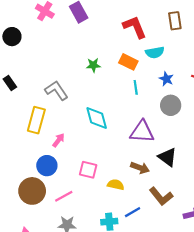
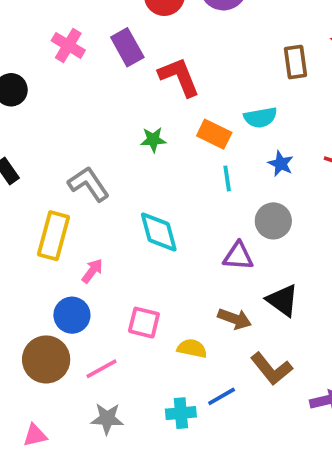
red L-shape: (135, 27) -> (179, 77), moved
gray circle: (171, 105) -> (273, 221), moved
purple triangle: (142, 132) -> (238, 256), size x0.7

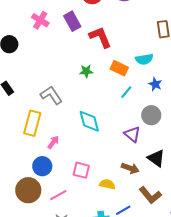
cyan line: (227, 178) -> (126, 92), turned 48
purple triangle: (238, 256) -> (132, 134), turned 36

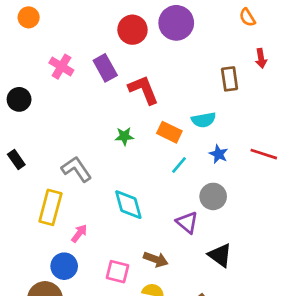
brown arrow: (130, 168) -> (156, 259), moved

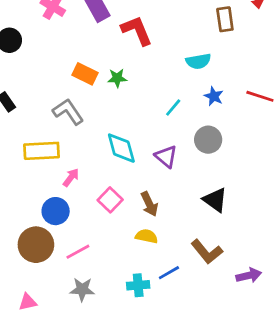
orange rectangle: (169, 132) -> (85, 74), moved
yellow rectangle: (50, 207) -> (42, 151), turned 72
purple triangle: (187, 222) -> (166, 156), moved
brown arrow: (156, 259) -> (149, 204), turned 45
pink square: (117, 272) -> (110, 200), moved, turned 30

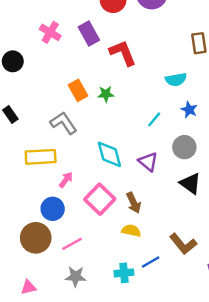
orange rectangle: (85, 74) -> (78, 90), turned 35
pink square: (110, 200) -> (100, 199), size x1.4
black triangle: (215, 200) -> (190, 183), moved

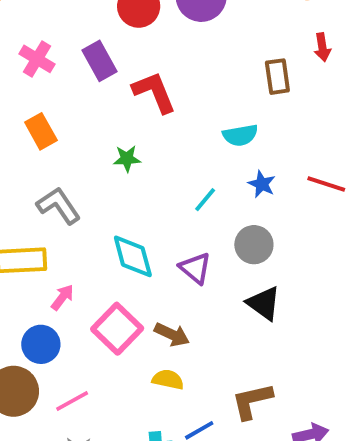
orange rectangle: (78, 90) -> (41, 131), moved
brown arrow: (134, 203) -> (172, 335), turned -40
brown L-shape: (183, 244) -> (252, 401), turned 116

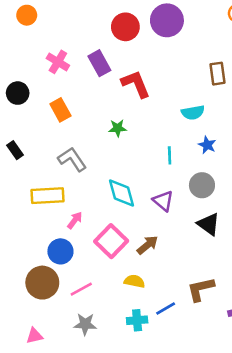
cyan line: (205, 200) -> (170, 155), turned -42
brown arrow: (172, 335) -> (147, 245), turned -65
yellow semicircle: (168, 380) -> (134, 281), moved

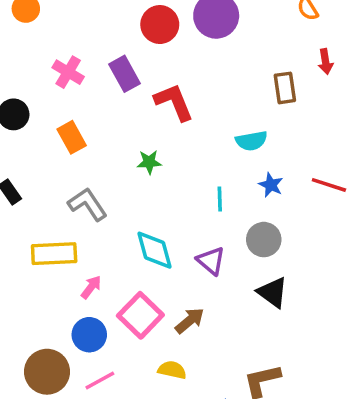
blue circle: (60, 251) -> (89, 335), moved

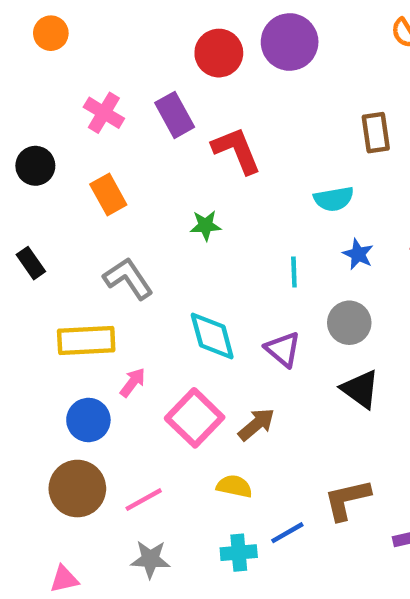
blue circle: (89, 335) -> (88, 420), moved

